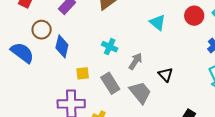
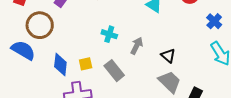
brown circle: (42, 30) -> (40, 25), size x1.4
blue diamond: (62, 46) -> (60, 64), moved
gray trapezoid: (140, 93) -> (170, 82), moved

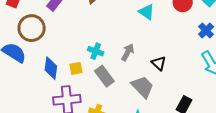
cyan cross: (109, 34) -> (96, 51), moved
gray trapezoid: (170, 82) -> (143, 87), moved

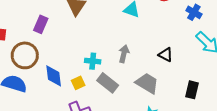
black triangle: (159, 63) -> (166, 55), moved
blue diamond: (51, 68) -> (54, 76), moved

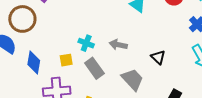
gray arrow: (124, 54) -> (118, 45), turned -108
blue diamond: (54, 76) -> (34, 62), moved

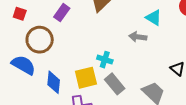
gray arrow: (118, 45) -> (138, 37), moved
yellow square: (66, 60) -> (86, 78), size x1.6

